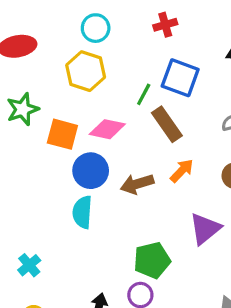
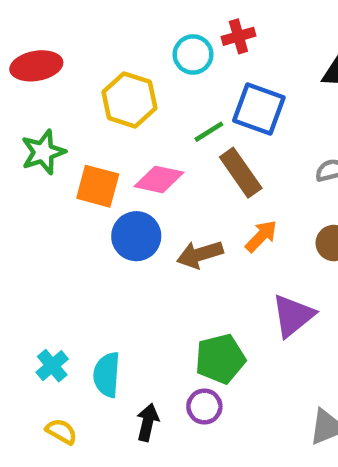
cyan circle: (96, 28) -> (193, 55), moved
green line: (144, 94) -> (209, 132), turned 30
cyan semicircle: (82, 212) -> (107, 375), moved

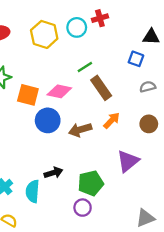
yellow hexagon: (129, 100) -> (44, 34), moved
blue square: (259, 109) -> (136, 59), moved, size x0.6
black arrow: (148, 422) -> (53, 173), moved, turned 60

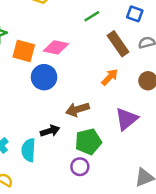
green line: (85, 67) -> (92, 16), moved
brown rectangle: (101, 88) -> (118, 44), moved
brown arrow: (80, 130) -> (77, 109), moved

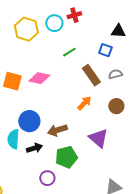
blue circle: (44, 77) -> (29, 121), moved
purple triangle: (126, 119) -> (98, 138), turned -40
cyan semicircle: (29, 150) -> (13, 139), moved
purple circle: (80, 167) -> (47, 178), moved

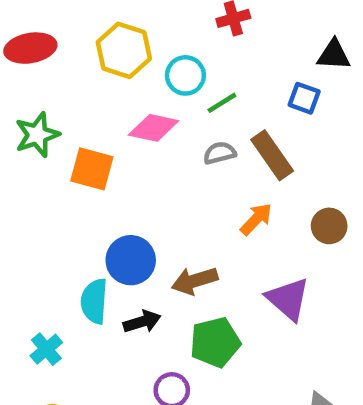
cyan circle: (54, 23) -> (185, 75), moved
gray semicircle: (115, 74) -> (220, 153), moved
pink diamond: (39, 78) -> (154, 128), moved

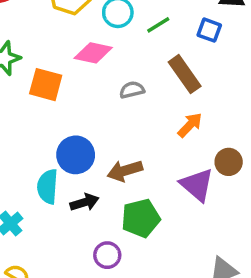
green line: (222, 103) -> (158, 25), moved
gray semicircle: (220, 153) -> (132, 90), moved
orange arrow: (256, 219) -> (190, 125), moved
brown circle: (329, 226) -> (229, 162), moved

